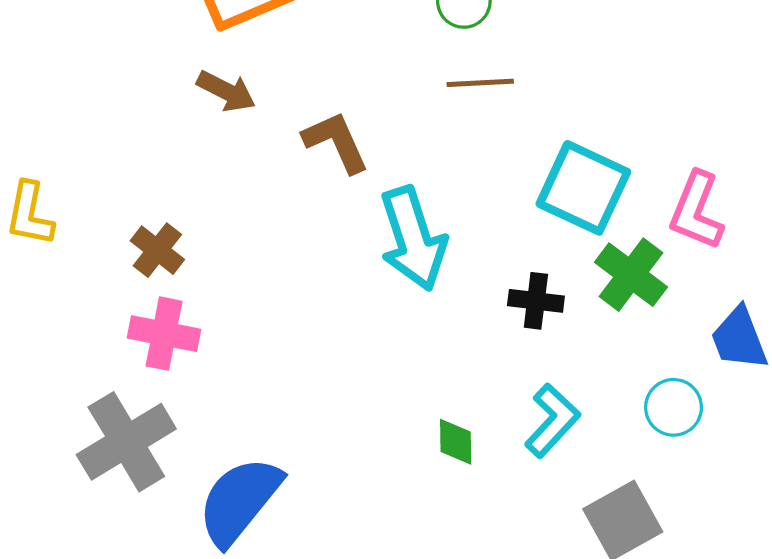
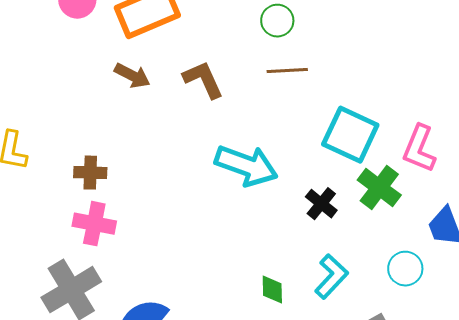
brown L-shape: (336, 142) -> (203, 80), moved
cyan arrow: (413, 239) -> (246, 166), turned -52
brown cross: (157, 250) -> (90, 173), turned -36
black cross: (536, 301) -> (321, 204), turned 32

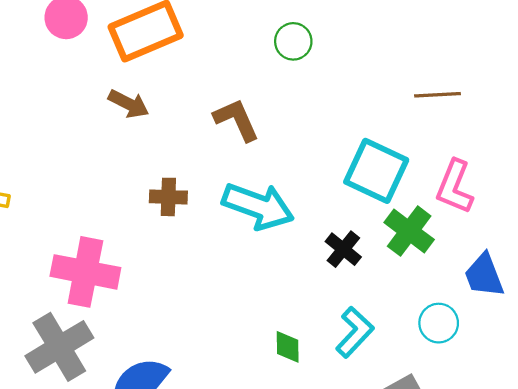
brown line: (287, 71) -> (438, 95), moved
brown L-shape: (203, 80) -> (236, 120), moved
brown cross: (90, 173) -> (168, 197), moved
pink cross: (94, 224) -> (85, 272), size x1.4

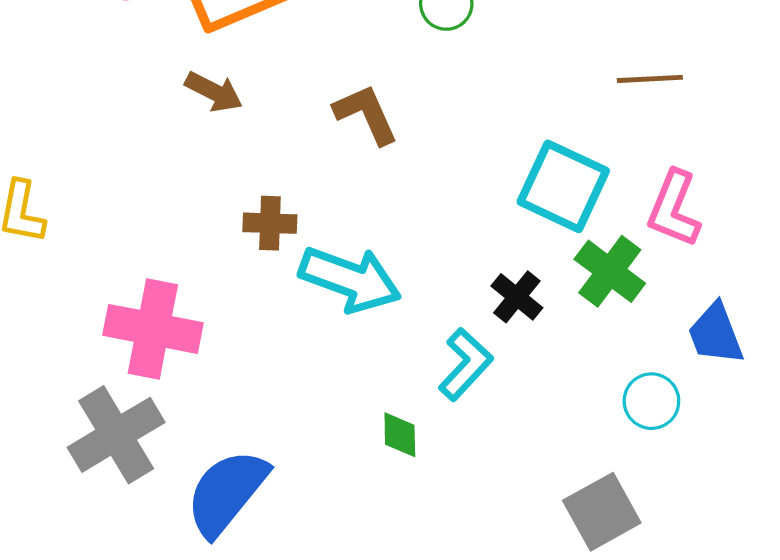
cyan arrow: (258, 206) -> (350, 279), moved
cyan L-shape: (355, 332) -> (466, 364), moved
green diamond: (288, 347) -> (400, 435), moved

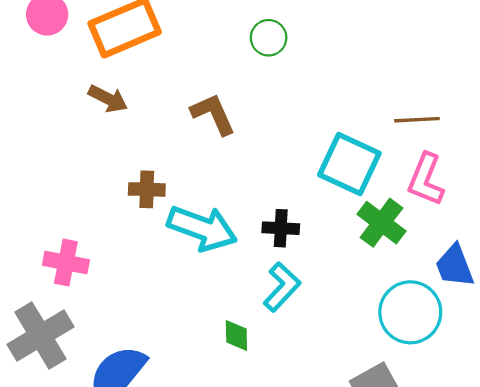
brown line: (650, 79) -> (417, 120), moved
black cross: (517, 297) -> (281, 228), moved, turned -36
pink cross: (153, 329) -> (66, 263), size x0.7
cyan circle: (651, 401) -> (410, 312), size x1.6

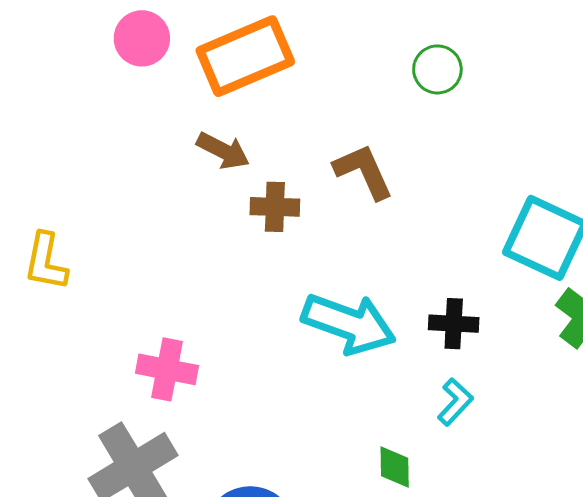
brown cross: (147, 189) -> (275, 207), moved
cyan L-shape: (282, 287) -> (455, 402), size x0.7

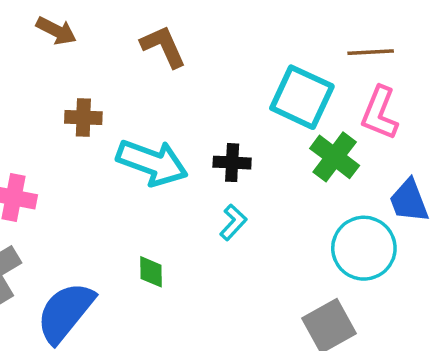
brown cross: (275, 207) -> (83, 117), moved
green diamond: (395, 467) -> (151, 272), moved

